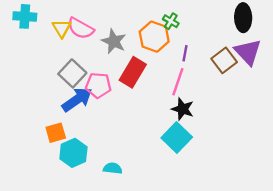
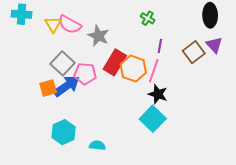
orange hexagon: (154, 37) -> (133, 69), moved
purple triangle: (248, 52) -> (214, 45), size x0.7
orange square: (56, 133) -> (48, 88), moved

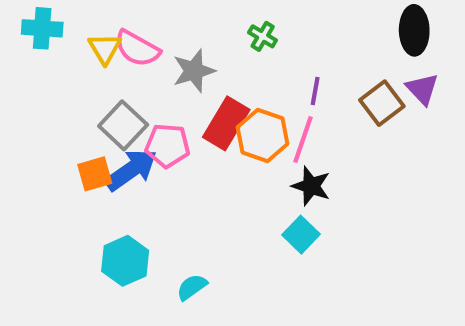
green cross: (148, 18) -> (263, 36), moved
gray star: (98, 36) -> (194, 71), turned 30
cyan square: (153, 119) -> (301, 235), size x0.7
cyan semicircle: (97, 145) -> (192, 287), turned -42

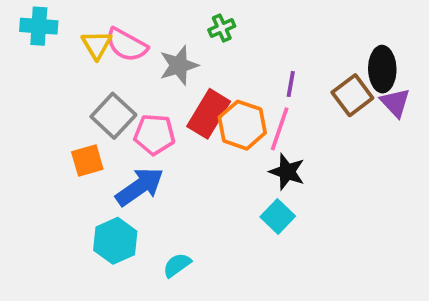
black ellipse: (414, 30) -> (382, 69), moved
green cross: (263, 36) -> (222, 28), moved, turned 35
purple triangle: (422, 89) -> (395, 103), moved
blue arrow: (131, 170) -> (140, 187), moved

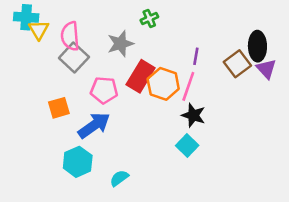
yellow triangle: (97, 45) -> (39, 30), moved
pink semicircle: (127, 45) -> (70, 36), moved, turned 56
gray square: (113, 116) -> (74, 57), moved

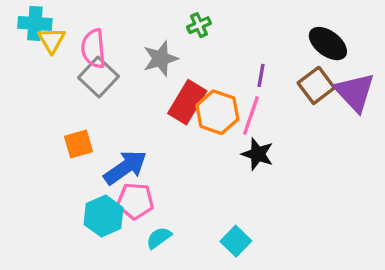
black ellipse: (257, 46) -> (328, 44), moved, turned -52
purple triangle: (266, 69) -> (355, 92), size x1.5
pink pentagon: (104, 90) -> (135, 201), moved
cyan square: (187, 145) -> (236, 241), moved

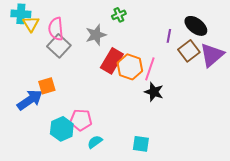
purple line: (261, 75) -> (169, 36), moved
purple triangle: (355, 92) -> (212, 55), turned 32
blue arrow: (125, 167) -> (30, 100), moved
cyan square: (236, 241) -> (141, 144), turned -36

